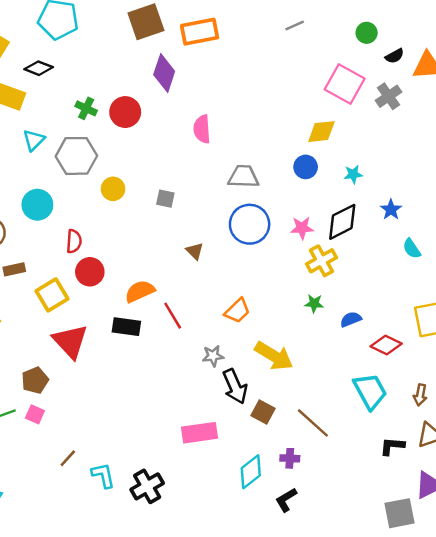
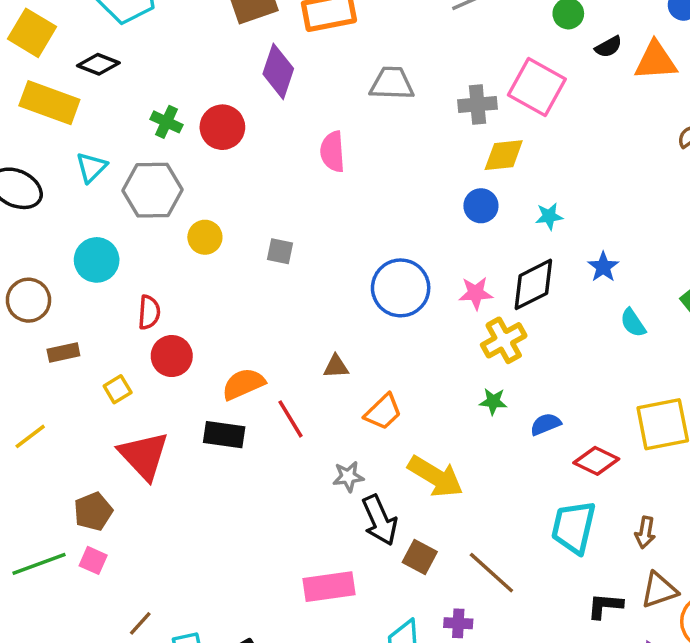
gray cross: (389, 96) -> (477, 104), moved, turned 30
gray trapezoid: (243, 177) -> (392, 83), moved
brown triangle: (195, 251) -> (336, 367), moved, turned -48
yellow square: (52, 295) -> (118, 389), size x0.6
cyan trapezoid: (370, 391) -> (574, 527), turned -138

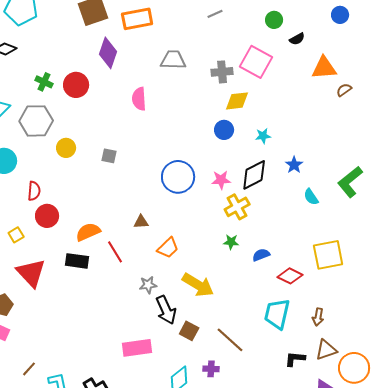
orange triangle: (656, 61) -> (324, 68), moved

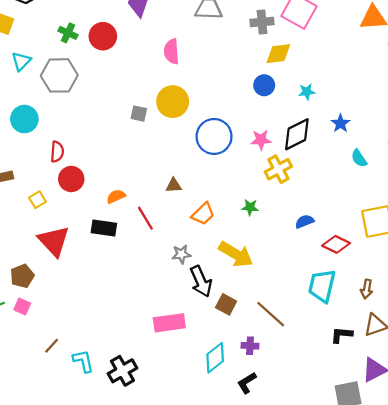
yellow circle: (66, 148) -> (173, 102), moved, size x1.5
orange semicircle: (88, 232) -> (116, 196), size x0.7
green star: (231, 242) -> (250, 207), moved

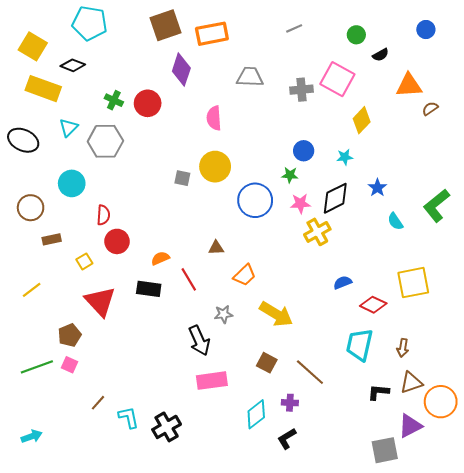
yellow diamond: (278, 54) -> (362, 120), moved, turned -40
green star: (250, 207) -> (290, 175), moved
black arrow: (201, 281) -> (199, 341), moved

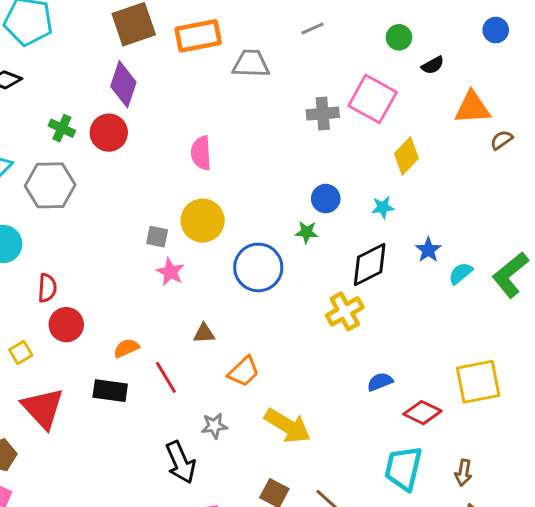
purple diamond: (181, 70) -> (123, 84), moved
gray trapezoid: (250, 77) -> (251, 64), moved
pink star: (300, 203) -> (170, 272), moved, turned 30
cyan semicircle: (395, 221) -> (461, 273), moved, turned 84

